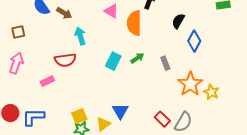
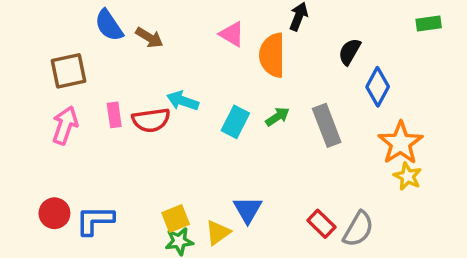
brown square: (18, 32) -> (69, 71), size x1.5
cyan arrow: (80, 36) -> (183, 101), moved, turned -54
gray rectangle: (165, 63) -> (327, 125), size x1.6
pink rectangle: (47, 81) -> (114, 115), moved, turned -72
orange star: (190, 84) -> (400, 143), moved

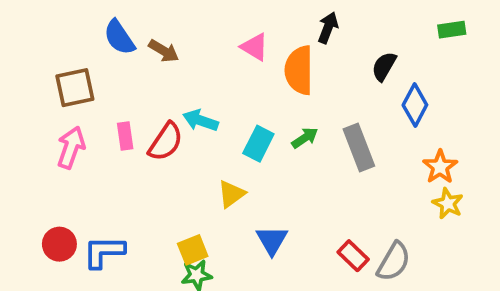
green rectangle: (429, 24) -> (452, 30), moved
red semicircle: (151, 120) -> (166, 142), turned -48
orange star: (400, 143) -> (440, 167), size x0.7
yellow triangle: (218, 233) -> (231, 194), moved

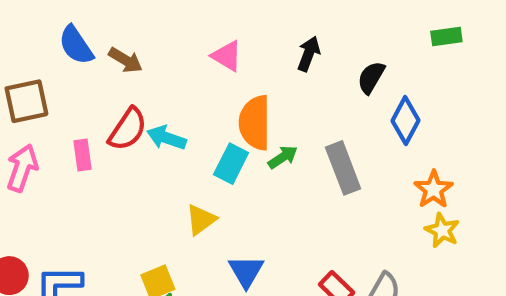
black arrow: (328, 28) -> (309, 54), moved
orange semicircle: (299, 70) -> (255, 123), moved
red semicircle: (166, 142) -> (128, 129), moved

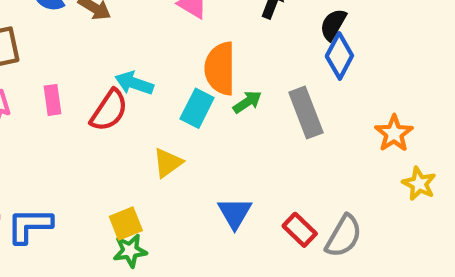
blue diamond: (406, 121) -> (339, 56), moved
red semicircle: (128, 129) -> (109, 110), moved
yellow star: (442, 230) -> (419, 184), moved
blue triangle: (246, 271) -> (235, 213), moved

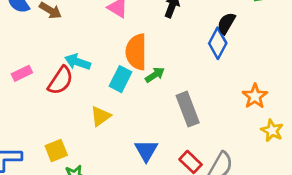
black semicircle: (333, 25) -> (226, 23), moved
pink rectangle: (53, 100) -> (22, 73), turned 72
gray rectangle: (306, 112) -> (188, 109), moved
yellow square: (126, 223) -> (56, 151), moved

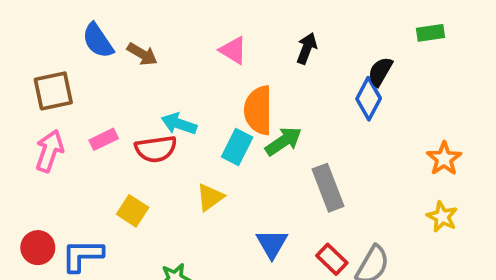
green arrow: (155, 75) -> (283, 141), size x1.4
red semicircle: (60, 80) -> (156, 149), turned 48
orange star: (255, 96) -> (444, 159), moved
yellow square: (56, 151) -> (133, 211), moved, turned -35

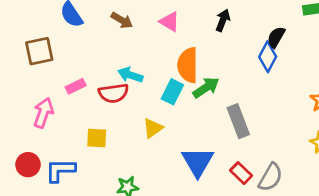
brown arrow: (142, 54) -> (122, 20), moved
pink arrow: (49, 151) -> (43, 113), moved
yellow square: (133, 211) -> (97, 138), turned -30
blue triangle: (272, 244) -> (198, 162), size x1.4

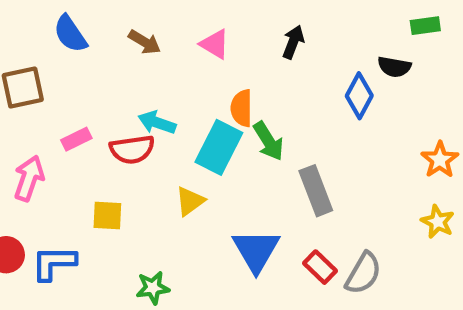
black semicircle: (276, 37) -> (394, 67), moved, turned -110
orange semicircle: (188, 65) -> (242, 108), size x0.7
green arrow: (206, 88) -> (268, 141), turned 92
cyan rectangle: (172, 92) -> (219, 147), size x1.4

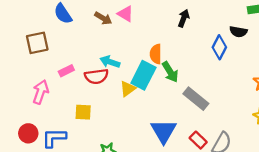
pink triangle: (215, 44) -> (126, 14), moved
gray rectangle: (316, 191) -> (196, 99), turned -30
yellow triangle: (190, 201) -> (128, 89), moved

